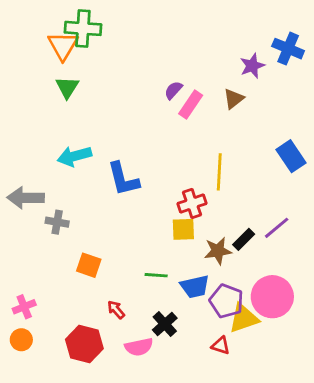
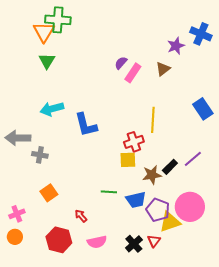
orange square: (89, 265) -> (49, 193), moved, turned 36
black cross: (165, 324) -> (134, 244), moved
red triangle: (221, 345) -> (154, 241), turned 48

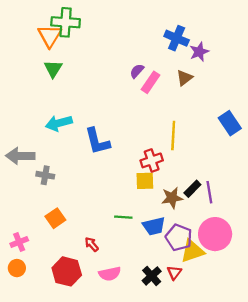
blue cross: (201, 34) -> (177, 38), moved
purple line: (193, 159) -> (209, 192), moved, turned -60

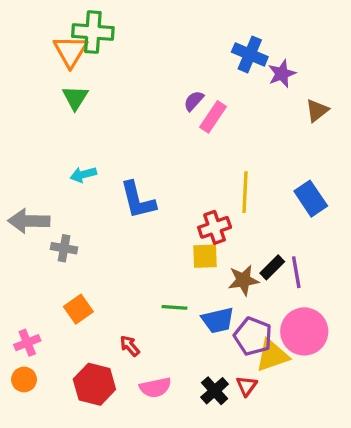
brown triangle: (184, 78) -> (317, 110), moved
cyan arrow: (59, 123) -> (83, 175), size x0.7
blue rectangle: (230, 123) -> (311, 199), moved

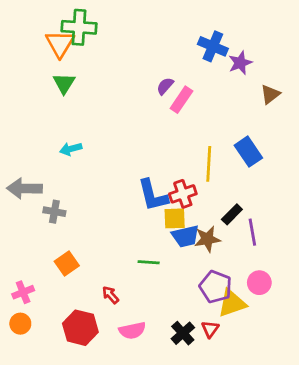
blue rectangle: (311, 199) -> (248, 152), moved
blue L-shape: (138, 200) -> (153, 195), moved
black rectangle: (272, 267) -> (232, 214), moved
blue trapezoid: (218, 320) -> (186, 236), moved
pink circle: (304, 331) -> (259, 283), size x0.6

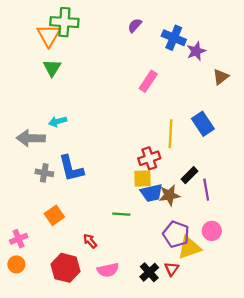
purple semicircle: (165, 86) -> (135, 25), moved
gray arrow: (24, 188) -> (31, 138), moved
blue L-shape: (153, 195) -> (71, 168), moved

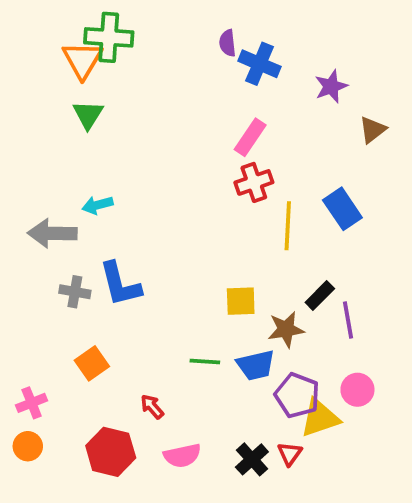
purple semicircle: (135, 25) -> (227, 43), turned -48
blue cross: (174, 38) -> (260, 64), moved
red cross: (149, 158) -> (254, 182), moved
blue trapezoid: (151, 193) -> (256, 365), moved

